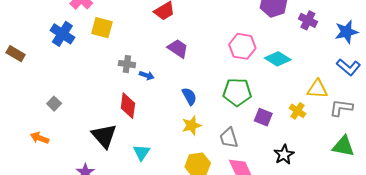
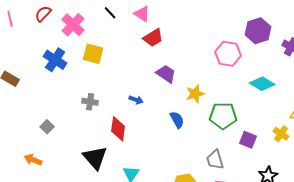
pink hexagon: (242, 46) -> (228, 54), moved
gray cross: (127, 64) -> (90, 102), moved
yellow star: (191, 125) -> (195, 94), moved

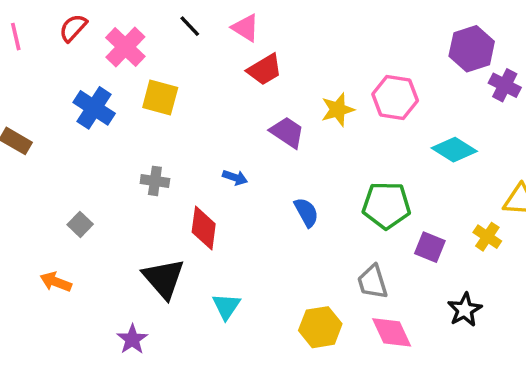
purple hexagon: (258, 31) -> (472, 49), moved
yellow star: (195, 94) -> (338, 110), moved

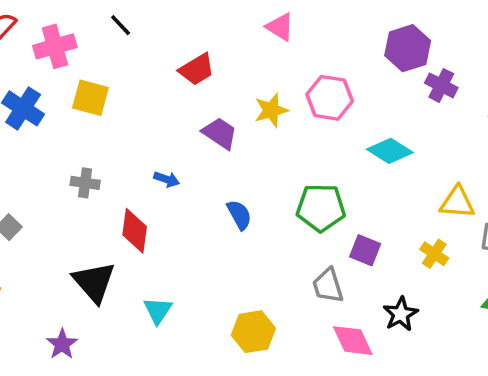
pink triangle: (245, 28) -> (280, 27), moved
pink cross: (125, 47) -> (55, 46), turned 30
yellow cross: (487, 237) -> (434, 254), moved
gray trapezoid: (372, 282) -> (328, 286), moved
pink diamond: (392, 332) -> (353, 341), moved

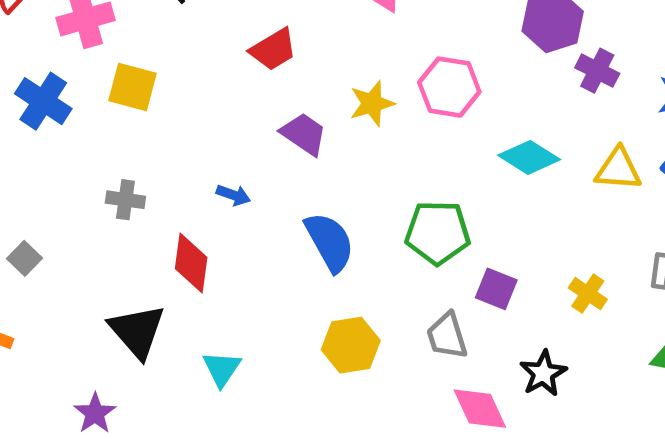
yellow triangle: (457, 202) -> (618, 169), moved
blue semicircle: (239, 215) -> (330, 242), size x1.5
yellow hexagon: (253, 332) -> (351, 345), moved

